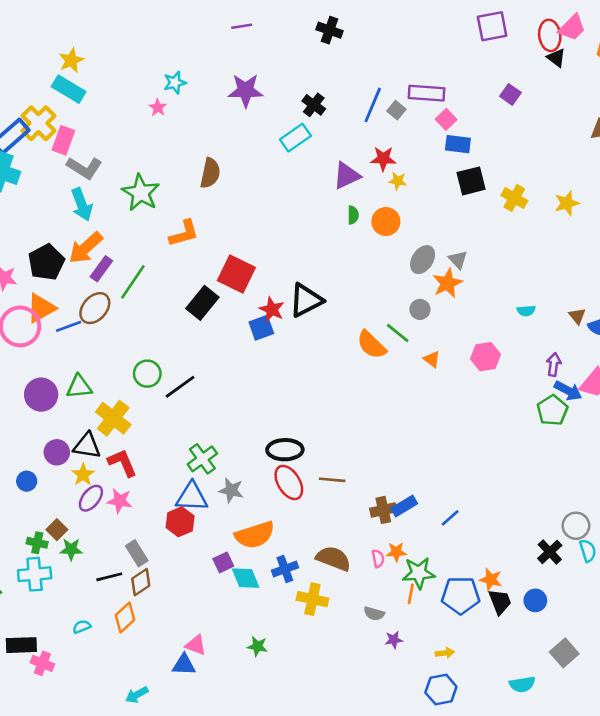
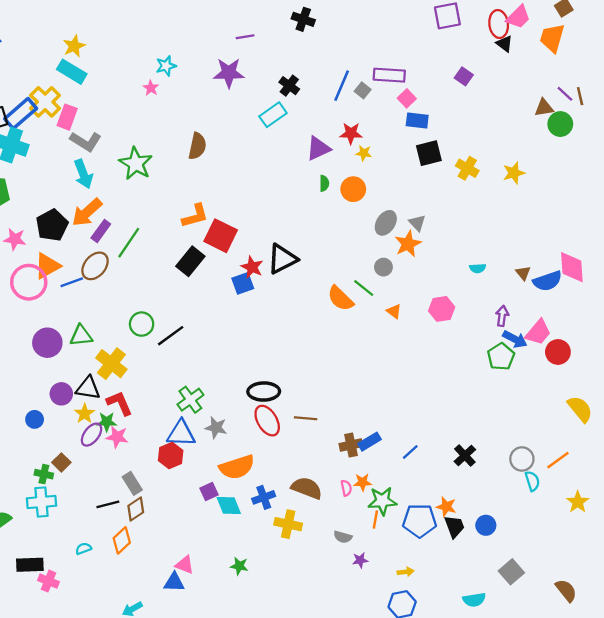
purple line: (242, 26) -> (245, 37), moved
orange L-shape: (184, 233) -> (195, 216), moved
green star: (71, 549) -> (107, 422), moved
black cross: (550, 552) -> (465, 455), moved

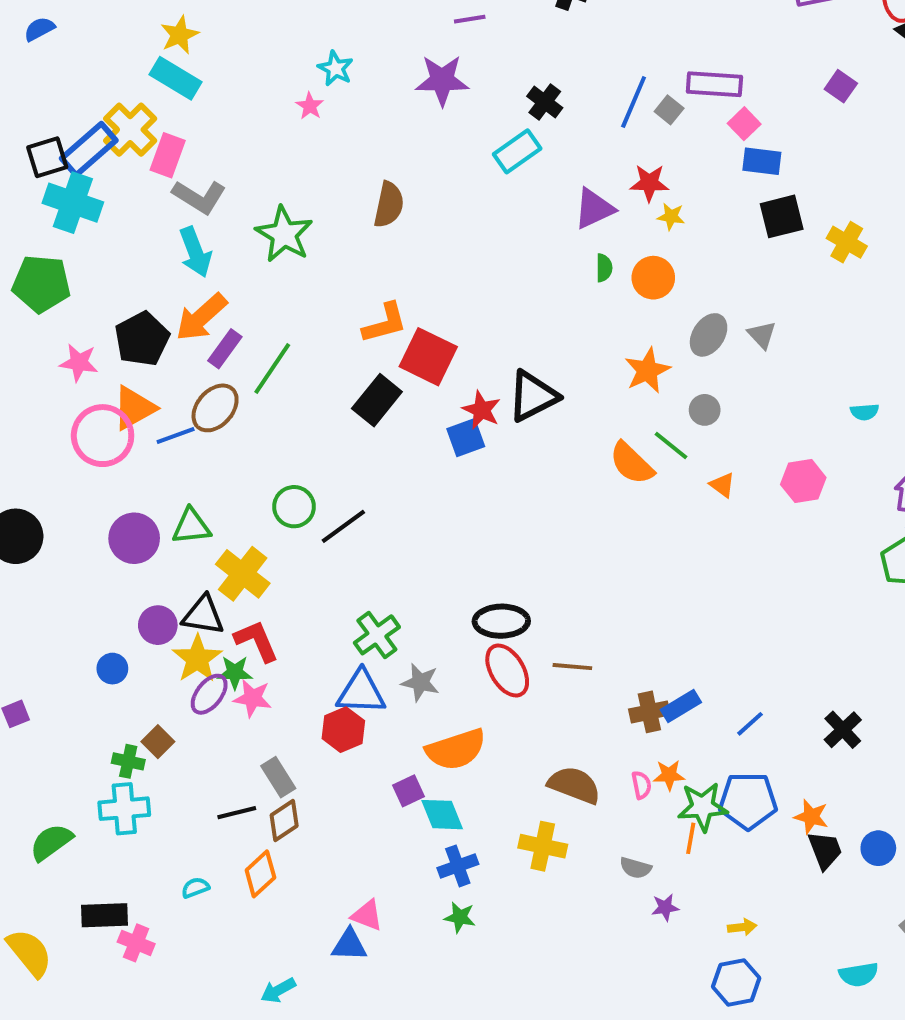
cyan star: (166, 66) -> (335, 68), turned -30
orange star: (408, 244) -> (647, 370), moved
yellow star: (85, 414) -> (197, 659), size x1.4
blue cross: (264, 497) -> (458, 866), moved
blue pentagon: (420, 521) -> (748, 801), moved

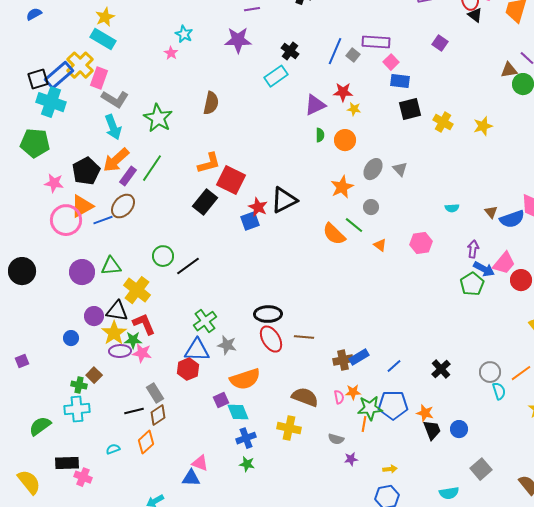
green line: (272, 368) -> (152, 168), moved
purple ellipse: (209, 694) -> (120, 351), turned 50

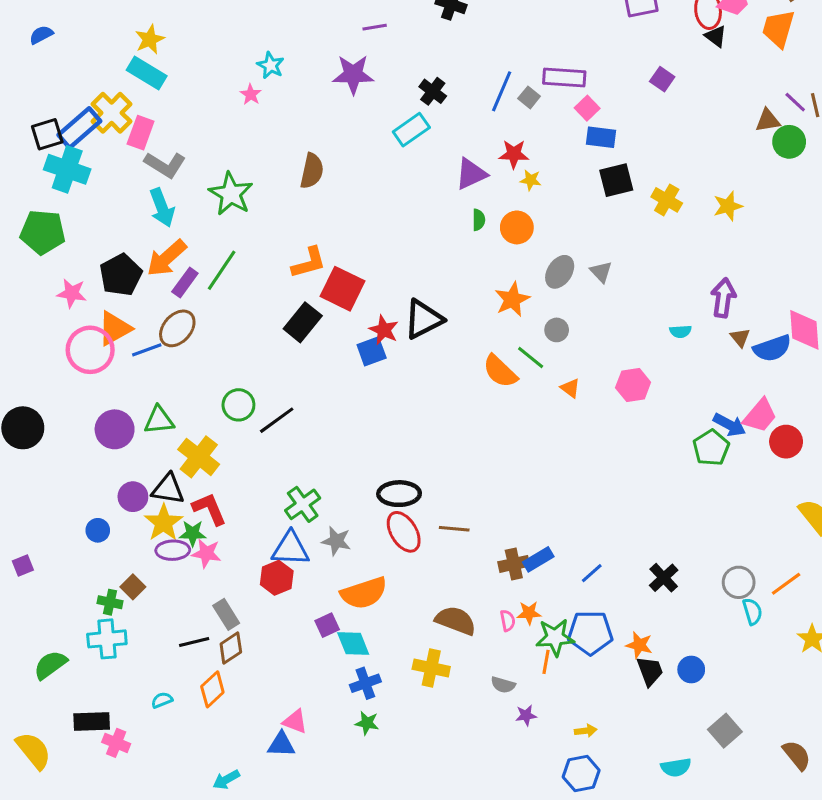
purple arrow: (473, 249) -> (723, 298), moved, size x1.4

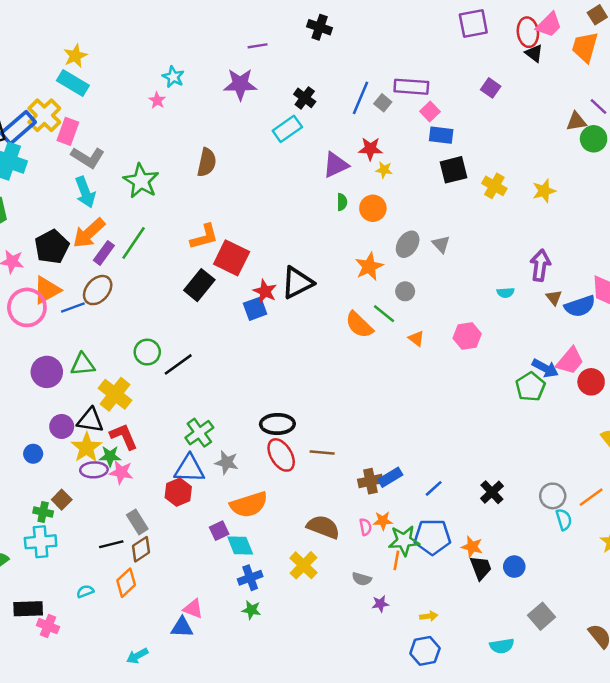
yellow cross: (431, 668) -> (303, 565), turned 32

